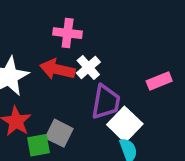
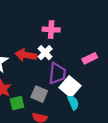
pink cross: (68, 33) -> (51, 30), moved
gray square: (59, 133) -> (39, 94), moved

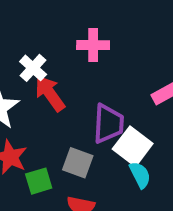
white cross: (45, 53) -> (33, 68), moved
red arrow: (26, 55) -> (50, 93), turned 48

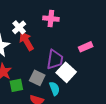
cyan semicircle: (140, 175) -> (54, 89), moved

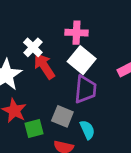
white square: (66, 72) -> (82, 60), moved

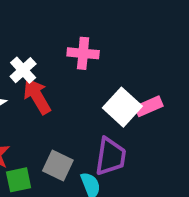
white square: (82, 60) -> (122, 107), moved
purple trapezoid: (85, 89) -> (111, 156), moved

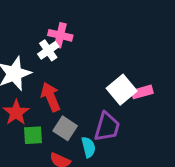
pink cross: (83, 53) -> (60, 35), moved
red arrow: (37, 96) -> (51, 97), moved

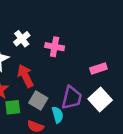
pink cross: (60, 35) -> (55, 47), moved
white square: (122, 90) -> (100, 99), moved

